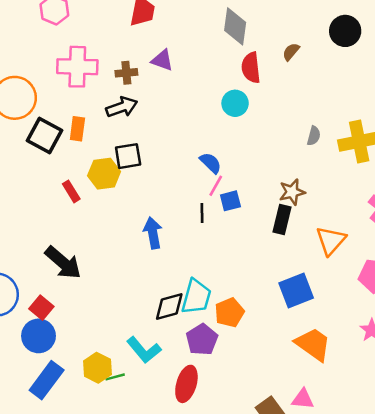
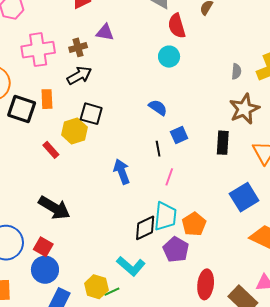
black square: (128, 156) -> (91, 114), turned 35
pink line: (216, 186) -> (169, 177), moved
brown star: (292, 192) -> (244, 109), moved, size x1.4
red ellipse: (186, 384) -> (206, 284), moved

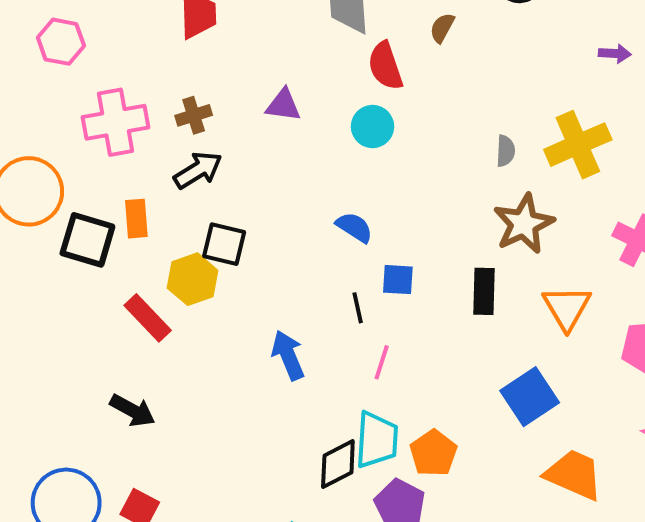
purple triangle: (105, 32) -> (283, 105), moved
blue square: (179, 135) -> (398, 280), turned 30
red rectangle: (51, 150) -> (148, 318), size x1.4
black arrow: (54, 208) -> (133, 410), moved, size x0.7

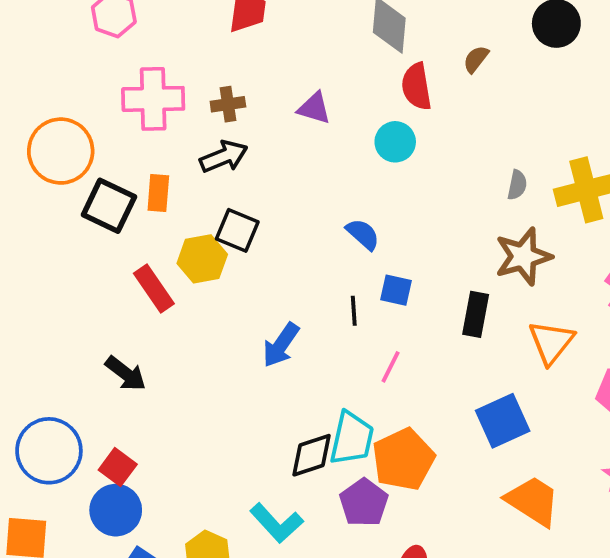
blue arrow: (288, 355) -> (281, 345), turned -132
pink line: (382, 362) -> (391, 367), moved
orange pentagon: (433, 453) -> (403, 459), size x1.4

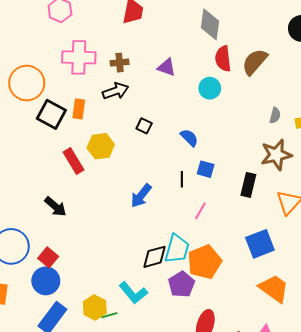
brown semicircle: (476, 59) -> (255, 62), moved, size x1.8
black square: (237, 230) -> (144, 126), moved, size x0.7

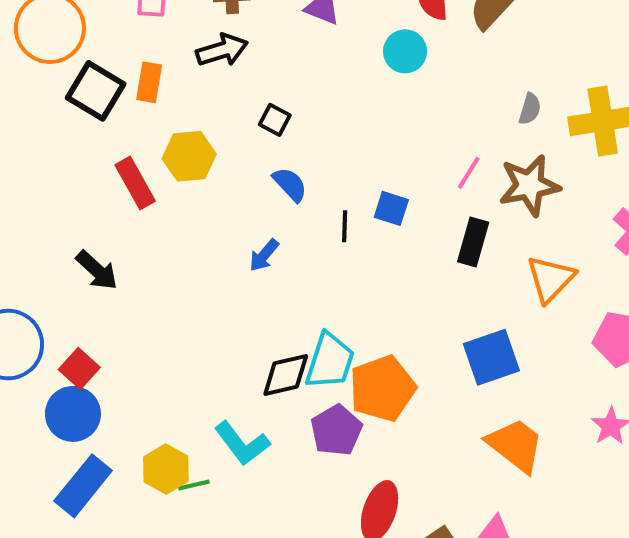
blue semicircle: (189, 138) -> (290, 184), moved
blue arrow: (141, 196) -> (264, 255), size x0.7
pink line: (200, 211) -> (469, 173), moved

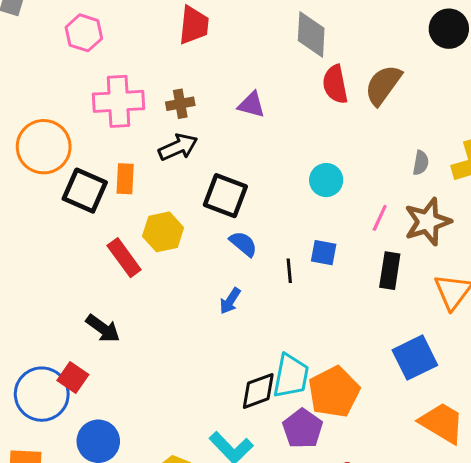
cyan circle: (405, 51) -> (326, 180), moved
black square: (275, 120) -> (225, 196), size x1.8
red square: (79, 368) -> (73, 377), moved

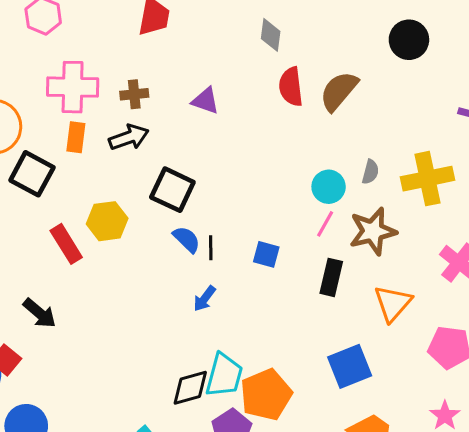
gray diamond: (311, 34) -> (271, 35), size x0.7
orange rectangle: (125, 179) -> (76, 137), moved
cyan circle: (326, 180) -> (329, 187), moved
black line: (289, 271) -> (211, 248), moved
blue arrow: (230, 301) -> (205, 299), moved

